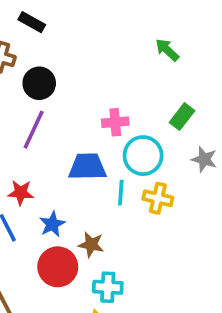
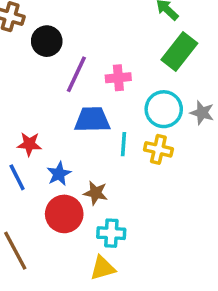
green rectangle: (182, 117) -> (179, 52), moved, size x1.5
purple line: (34, 130) -> (76, 74), moved
cyan circle: (143, 156) -> (164, 109), moved

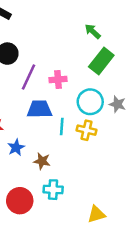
red circle: (64, 214) -> (20, 201), moved
yellow triangle: (103, 268) -> (96, 214), moved

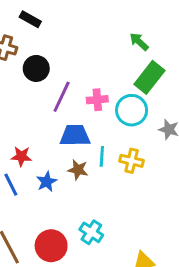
cyan circle: (90, 102) -> (132, 110), moved
brown star: (42, 161) -> (78, 170), moved
cyan cross: (53, 190) -> (91, 232), turned 30

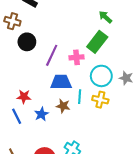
black circle: (36, 68) -> (27, 42), moved
green rectangle: (149, 77) -> (97, 42), moved
cyan circle: (132, 110) -> (101, 76), moved

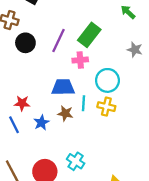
green arrow: (105, 17) -> (128, 12), moved
green rectangle: (97, 42) -> (89, 35), moved
purple line: (52, 55) -> (58, 41), moved
gray star: (126, 78) -> (135, 50), moved

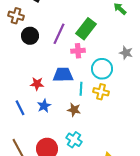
gray star: (135, 50) -> (126, 53), moved
red star: (22, 103) -> (37, 84), moved
brown star: (65, 113) -> (74, 110), moved

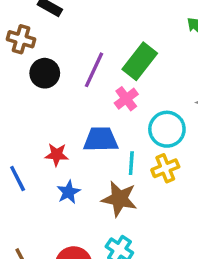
pink cross: (78, 51) -> (126, 99), turned -32
yellow cross: (101, 92) -> (165, 168), turned -35
blue line: (20, 108) -> (18, 178), moved
brown star: (74, 110) -> (119, 199), size x1.5

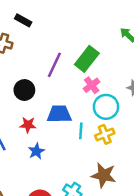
black circle: (45, 73) -> (24, 90), moved
pink cross: (126, 99) -> (92, 85), moved
brown star: (119, 199) -> (104, 175), moved

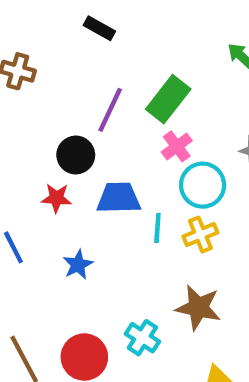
black rectangle: (23, 20) -> (99, 28), moved
black circle: (24, 90) -> (76, 155), moved
red star: (28, 125) -> (56, 198), moved

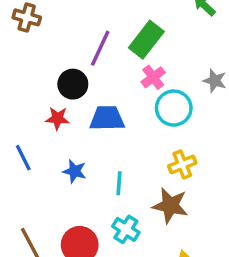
cyan line: (157, 228) -> (119, 183), moved
yellow cross: (200, 235) -> (182, 164), moved
blue star: (78, 265) -> (75, 171), turned -30

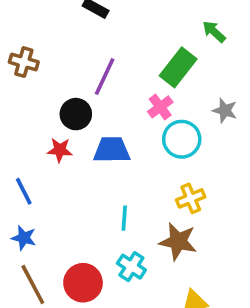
brown cross: (27, 17) -> (24, 62), moved
green rectangle: (146, 40) -> (178, 67), moved
blue star: (75, 171) -> (24, 238), moved

